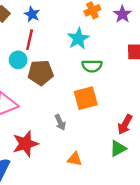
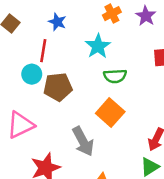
blue star: (32, 14) -> (57, 22), moved
orange square: (86, 98) -> (110, 112), turned -30
gray arrow: (60, 122) -> (83, 141), size x1.6

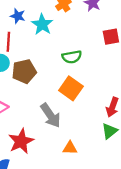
cyan star: (98, 46) -> (42, 24), moved

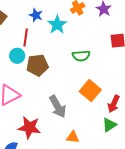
orange square: (71, 88) -> (90, 91), moved
red star: (21, 141) -> (29, 127), turned 30

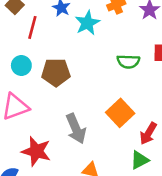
red line: (26, 38) -> (32, 27), moved
cyan circle: (17, 56) -> (21, 65), moved
green semicircle: (81, 56) -> (128, 61), moved

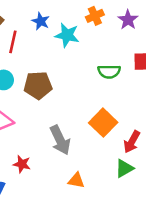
cyan star: (87, 23) -> (67, 35), turned -30
red star: (36, 151) -> (22, 164), size x0.6

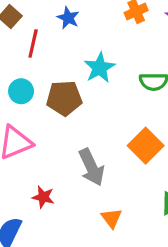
cyan star: (67, 35) -> (100, 68), moved, turned 30
orange triangle: (76, 180) -> (112, 218), turned 42

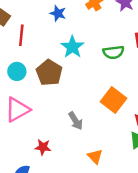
blue star: (68, 18) -> (58, 13), moved
brown pentagon: (64, 98) -> (49, 73), turned -30
gray arrow: (91, 167) -> (76, 121), size x0.7

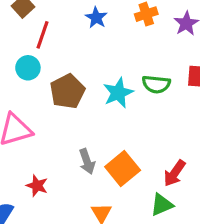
cyan star: (72, 47) -> (118, 93), moved
cyan circle: (17, 71) -> (28, 68), moved
orange square: (113, 100) -> (123, 168), moved

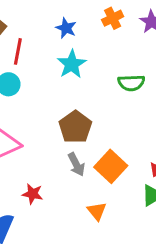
brown pentagon: (67, 91) -> (75, 127), moved
cyan star: (118, 93) -> (72, 64), moved

